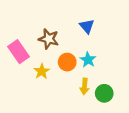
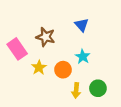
orange circle: (67, 62) -> (63, 70), moved
yellow arrow: (85, 86) -> (76, 90), moved

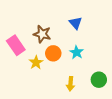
orange circle: (63, 70) -> (53, 53), moved
green circle: (98, 88) -> (99, 80), moved

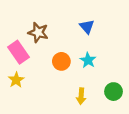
brown star: (42, 34) -> (38, 32), moved
yellow star: (36, 62) -> (16, 80), moved

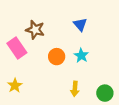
yellow star: (16, 80) -> (15, 86), moved
green circle: (114, 92) -> (105, 93), moved

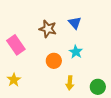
brown star: (35, 30) -> (48, 29), moved
orange circle: (57, 57) -> (54, 61), moved

